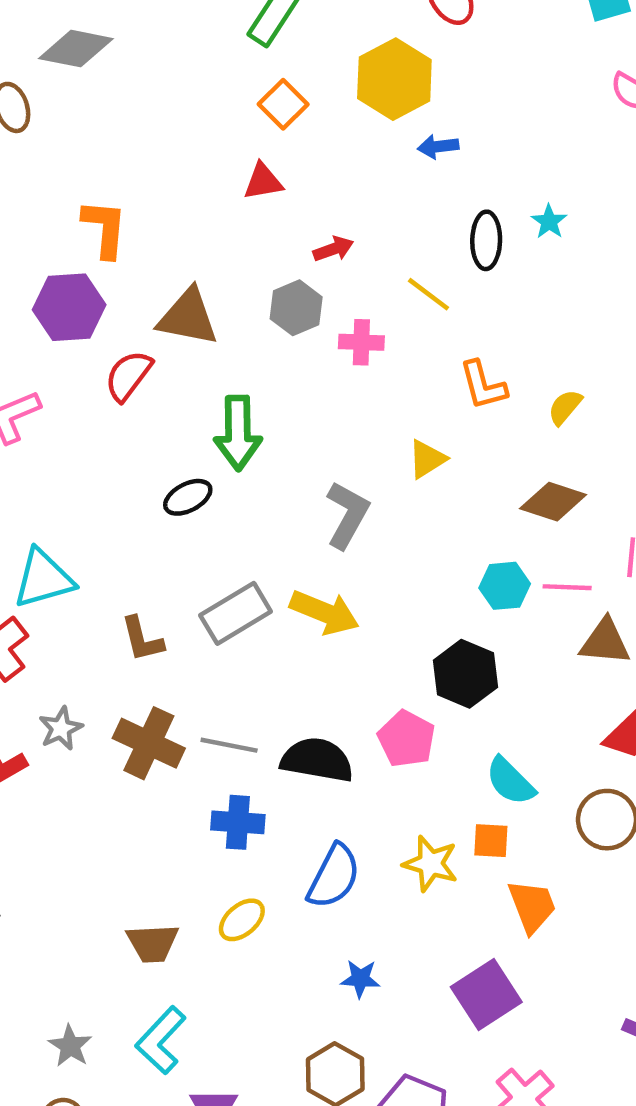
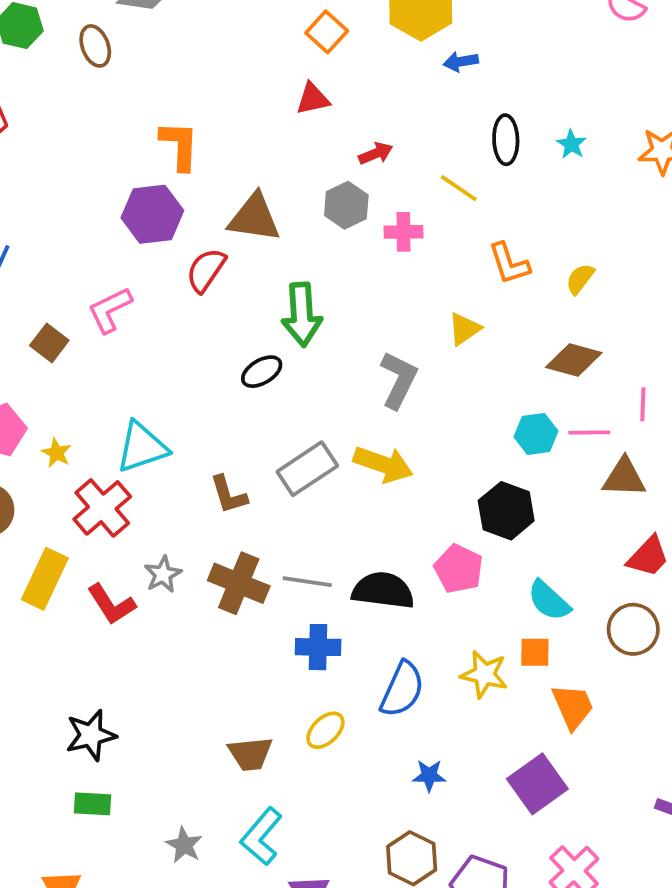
cyan star: (549, 222) -> (571, 144), moved

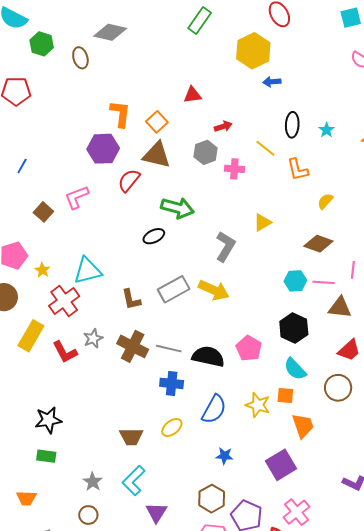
orange square: (327, 32) -> (157, 122), moved
orange L-shape: (509, 264) -> (298, 170), moved
green arrow: (302, 315) -> (177, 208), turned -76
black hexagon: (506, 511) -> (294, 328), moved

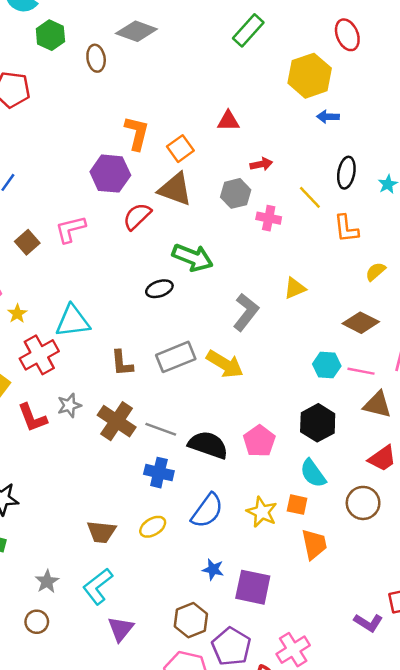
purple square: (281, 465) -> (253, 587), moved, turned 36

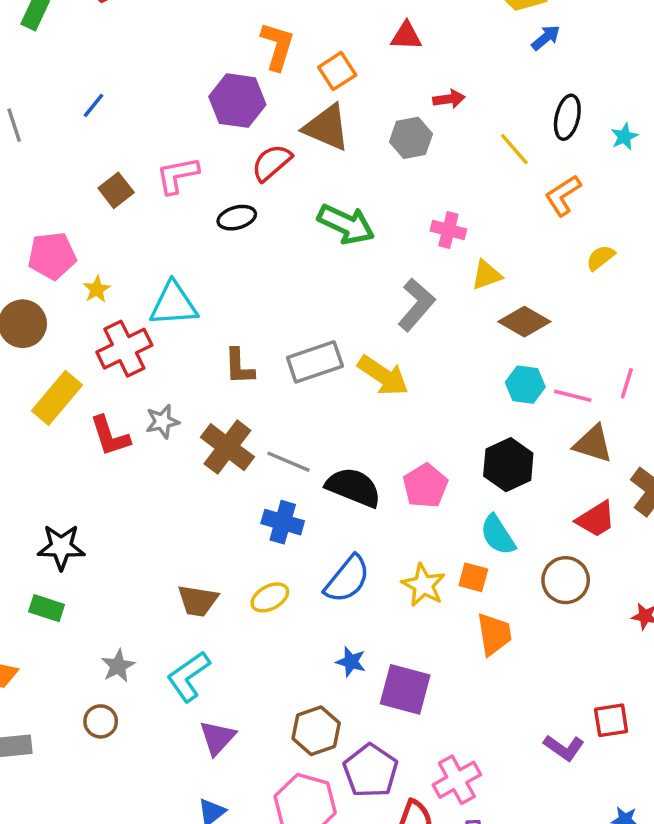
blue arrow: (328, 117) -> (546, 38), turned 135
pink cross: (269, 218) -> (448, 230), moved
orange L-shape: (346, 229) -> (563, 195), turned 60
black ellipse: (159, 289) -> (237, 218), moved
brown diamond: (361, 323) -> (524, 322), moved

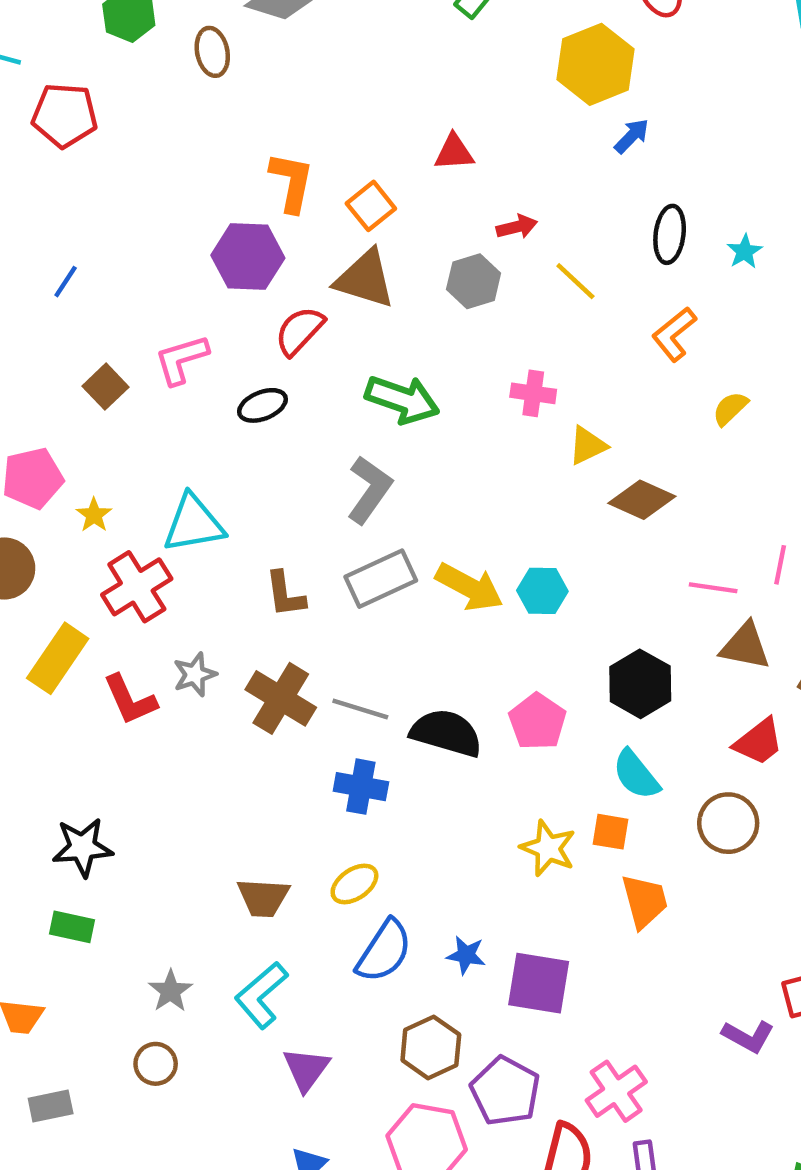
yellow line: (514, 149) -> (575, 281), moved
gray L-shape: (416, 305) -> (369, 490), moved
cyan hexagon: (525, 385) -> (542, 591), moved
blue semicircle: (347, 579) -> (384, 951), moved

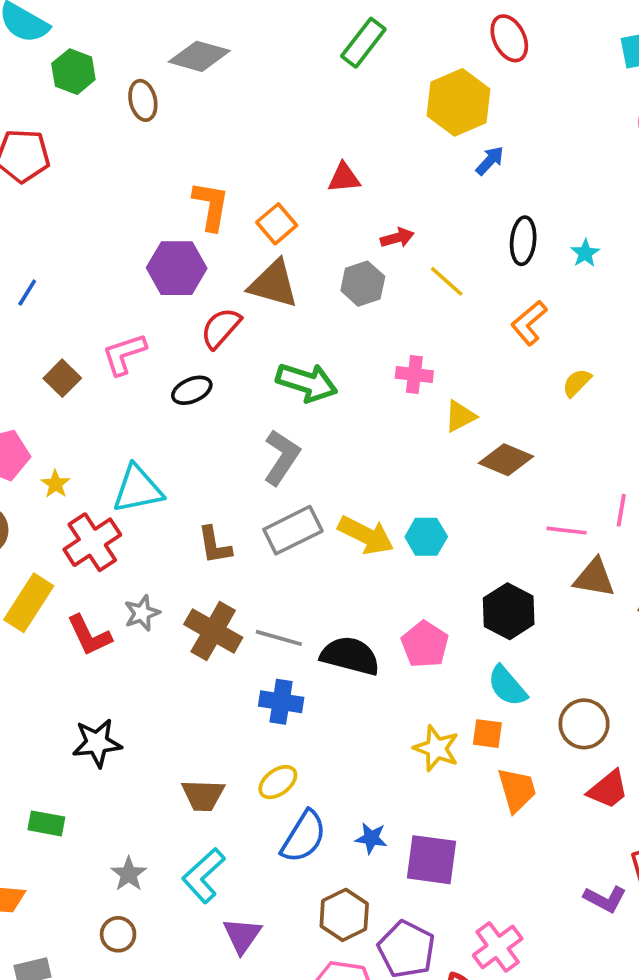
red trapezoid: (759, 742) -> (608, 789), moved
black star: (83, 847) -> (97, 743), moved

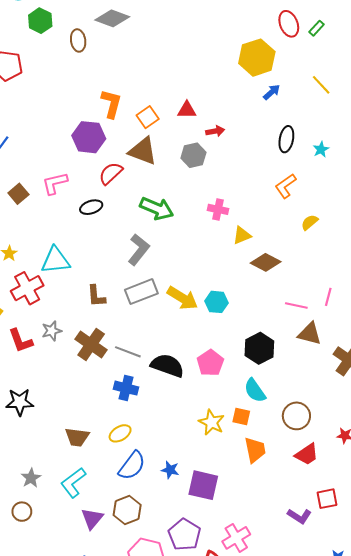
green rectangle: (363, 43) -> (317, 28), moved, size x0.6
red triangle: (344, 178) -> (187, 110), moved
yellow line: (447, 281) -> (321, 85), moved
brown hexagon: (344, 915) -> (127, 510), moved

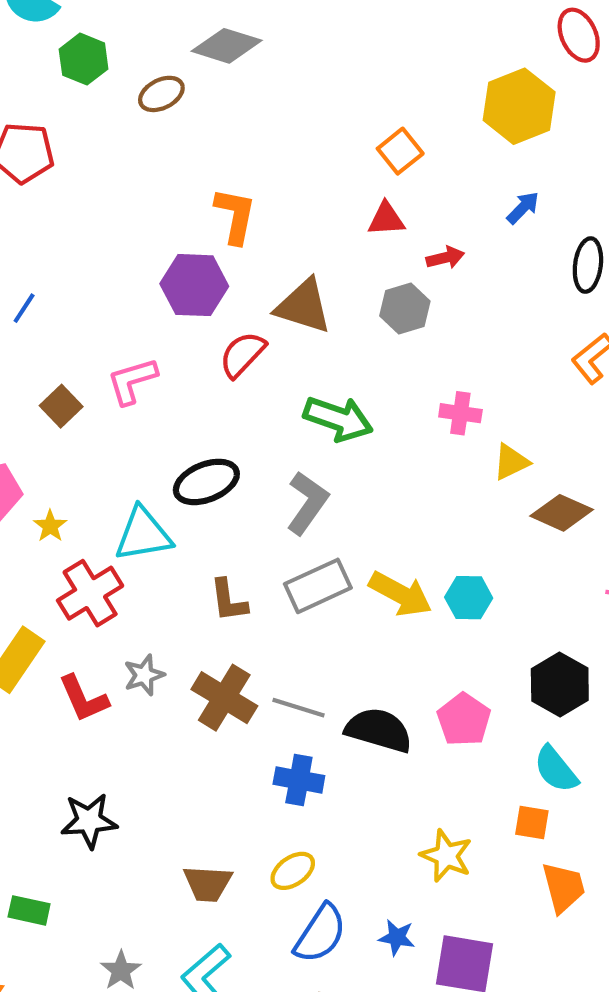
brown ellipse: (78, 40) -> (161, 94), turned 75
blue arrow: (272, 92) -> (523, 208), moved
orange square: (148, 117) -> (400, 151), moved
black ellipse: (91, 207) -> (206, 482), moved, size x1.4
yellow star: (212, 422) -> (446, 856), moved

